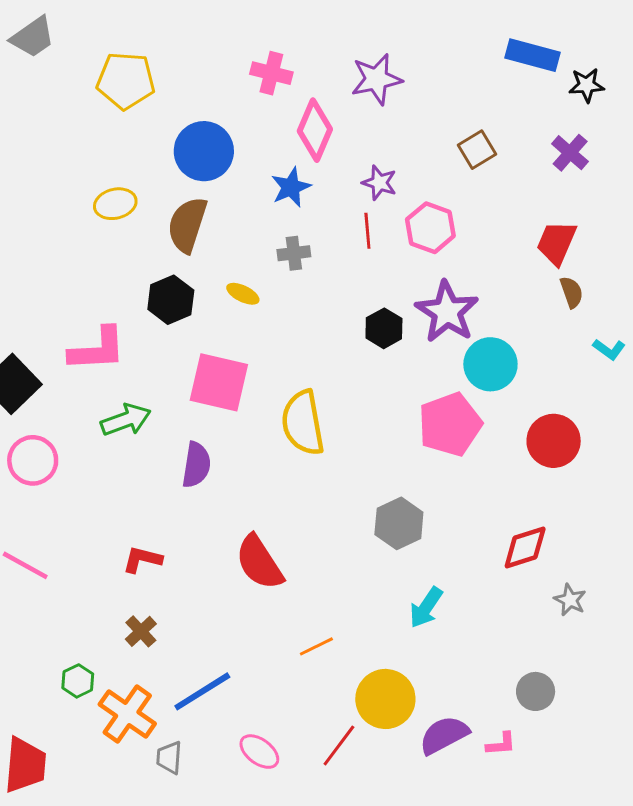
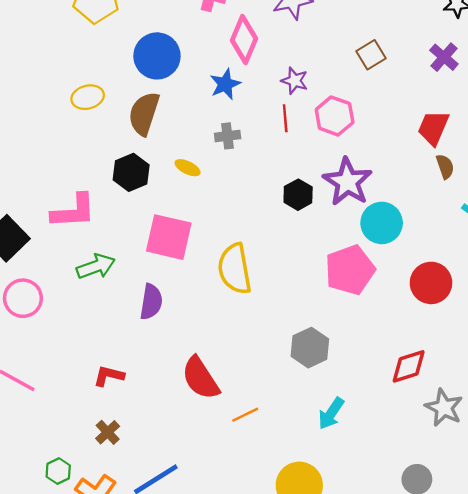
gray star: (570, 600) -> (444, 408), size x1.5
orange line: (316, 646) -> (245, 415), moved

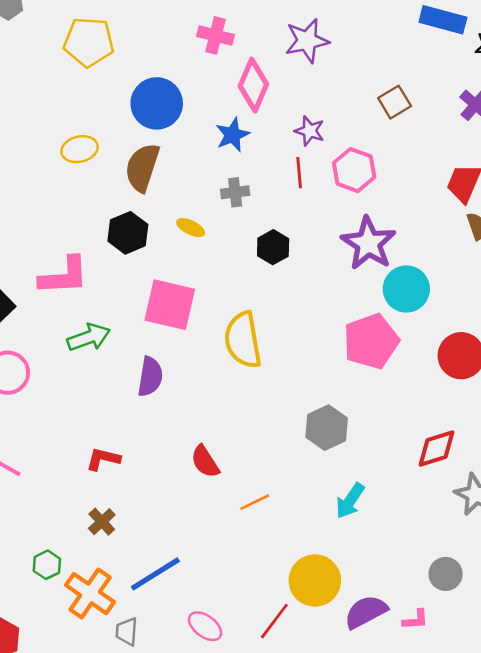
black hexagon: (298, 195) -> (273, 247), moved
red semicircle: (200, 378) -> (205, 462), size x0.7

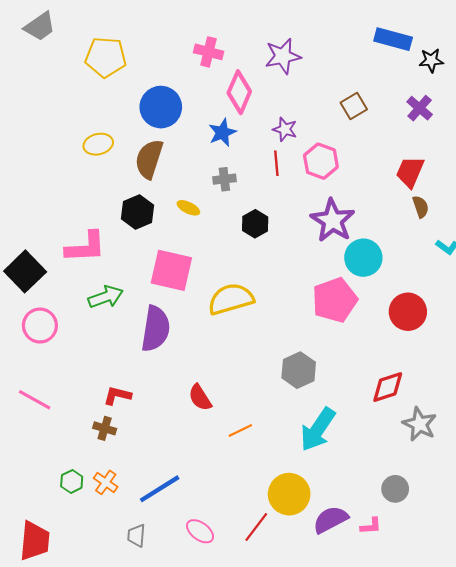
yellow semicircle: (243, 340) -> (231, 299), turned 84
purple semicircle: (150, 377) -> (155, 329), size x1.4
cyan arrow: (350, 501) -> (318, 429), size x1.5
brown cross: (102, 522) -> (105, 428), moved, turned -30
orange cross: (90, 594) -> (106, 482), moved, size x0.6

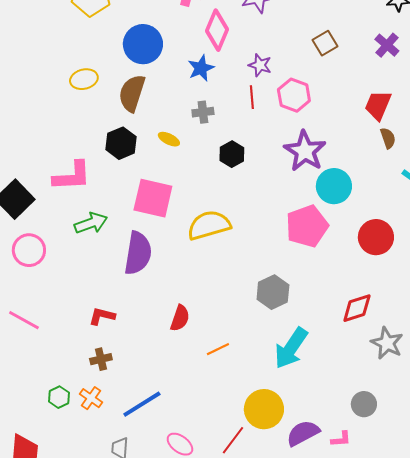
red semicircle: (200, 398) -> (180, 318), turned -128
brown cross: (105, 428) -> (101, 359), moved, turned -30

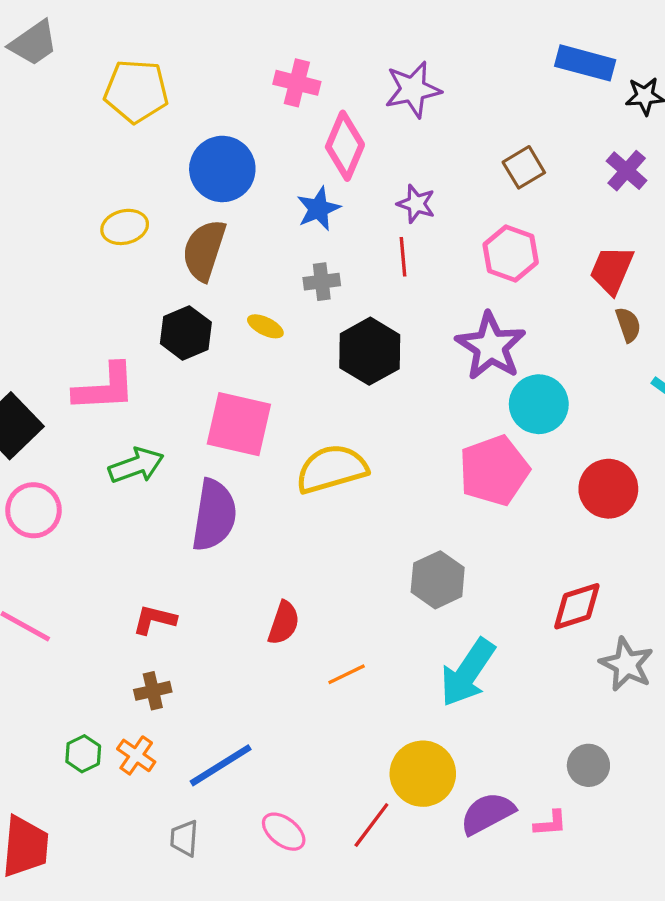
pink hexagon: (294, 95) -> (511, 253), moved
black hexagon: (232, 154) -> (370, 351), size x1.5

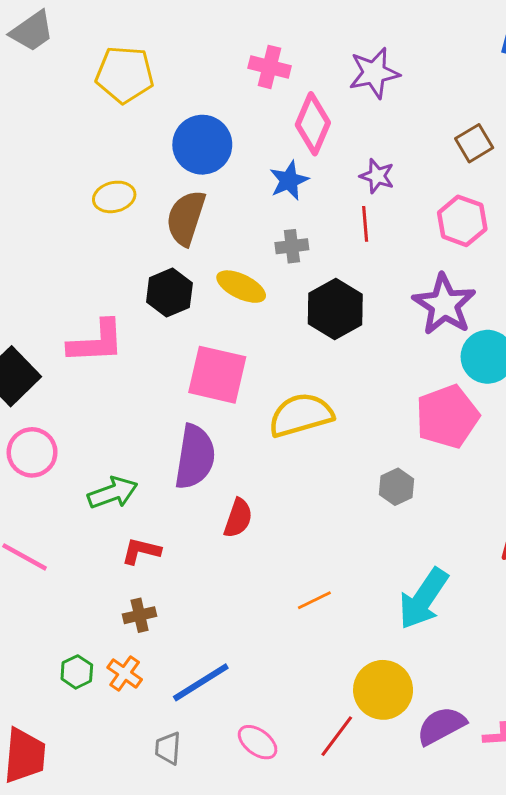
yellow ellipse: (265, 326) -> (241, 287), size x1.5
green arrow: (136, 466) -> (113, 493), moved
gray hexagon: (438, 580) -> (396, 487), moved, size x0.7
red semicircle: (284, 623) -> (238, 518), moved

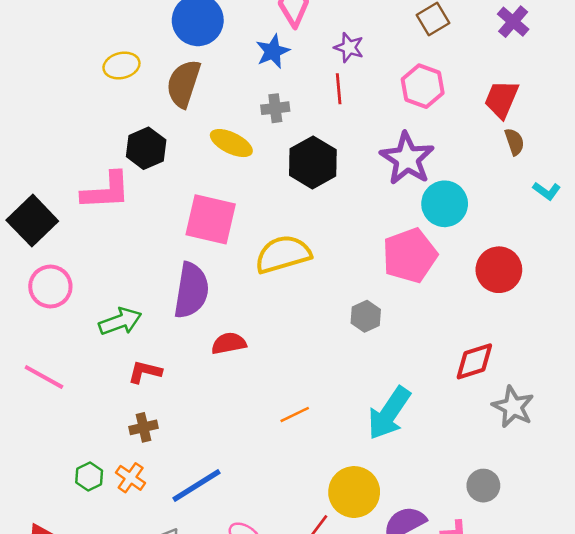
black hexagon: (169, 293) -> (146, 148), moved
red semicircle: (238, 518) -> (229, 343), turned -120

